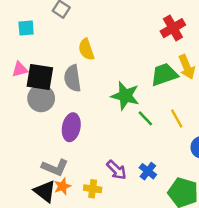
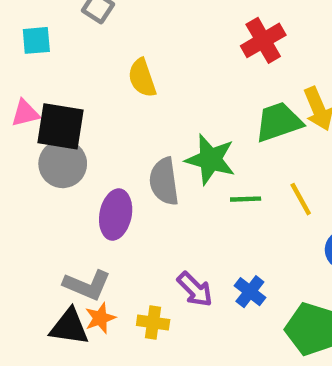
red cross: (173, 28) -> (263, 40), moved
gray semicircle: (73, 78) -> (164, 181), moved
green line: (145, 118) -> (246, 199), turned -48
black triangle: (45, 191) -> (69, 327), turned -30

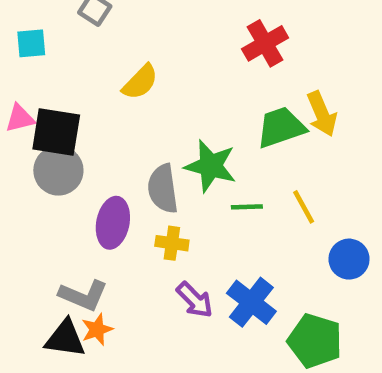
yellow semicircle: (142, 78) -> (140, 82), turned -117
blue cross: (250, 292) -> (251, 302), size x1.5
yellow cross: (153, 322) -> (172, 243), moved

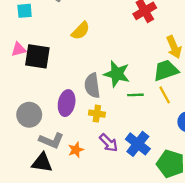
green trapezoid: (281, 127) -> (166, 70), moved
gray circle: (58, 171) -> (29, 115), moved
orange star: (97, 329) -> (76, 150), moved

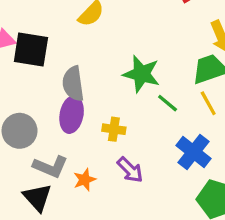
gray semicircle: (92, 86) -> (73, 84), moved
green line: (135, 95) -> (168, 103), turned 42
blue cross: (138, 144) -> (194, 152), moved
black triangle: (42, 163) -> (37, 197), turned 40

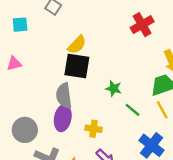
black square: (31, 50) -> (77, 66), moved
green star: (141, 74) -> (114, 88), size x0.6

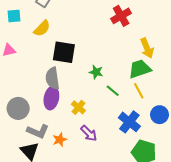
yellow semicircle: (77, 45) -> (42, 28), moved
yellow cross: (93, 129) -> (78, 107), turned 32

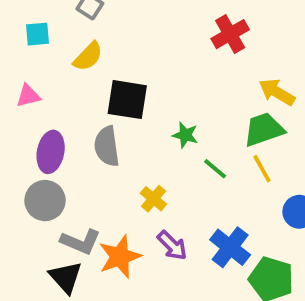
yellow arrow: (147, 48) -> (277, 92), turned 144
purple ellipse: (51, 98) -> (51, 152), moved
blue cross: (129, 122) -> (230, 247), moved
orange star: (60, 140) -> (120, 257), size x1.6

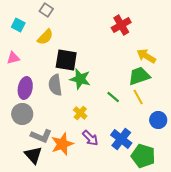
cyan square: (38, 34) -> (18, 25), turned 32
green star: (185, 135) -> (80, 79), moved, size x1.5

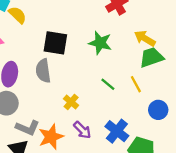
yellow semicircle: (45, 37) -> (17, 15), moved, turned -90
green trapezoid: (139, 76) -> (152, 57), moved
green star: (80, 79) -> (100, 43), moved

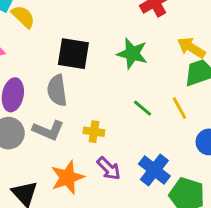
yellow cross: (71, 102) -> (94, 132), turned -32
gray L-shape: (28, 128) -> (48, 130), moved

